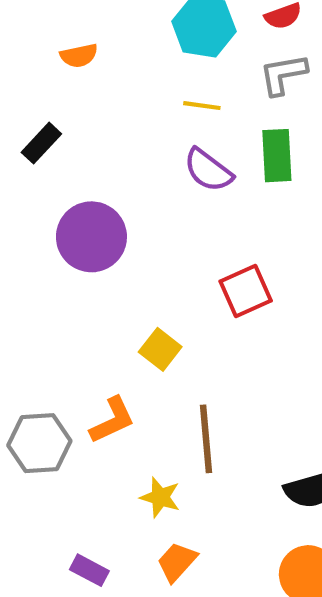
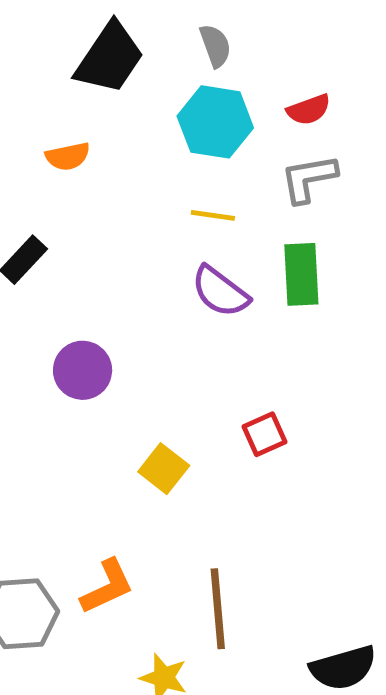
purple circle: (91, 237) -> (83, 370), size x0.7
red square: (246, 291) -> (264, 434), size x0.7
yellow square: (160, 349) -> (164, 469), moved

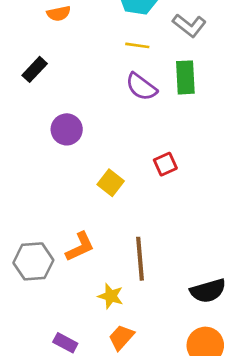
gray L-shape: (309, 178) -> (189, 25), turned -132

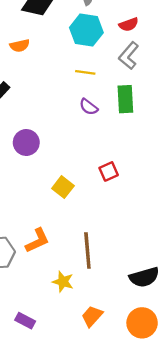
gray L-shape: (189, 25) -> (129, 56), turned 92
purple semicircle: (141, 87) -> (89, 107), size x0.7
orange trapezoid: (121, 337) -> (92, 316), moved

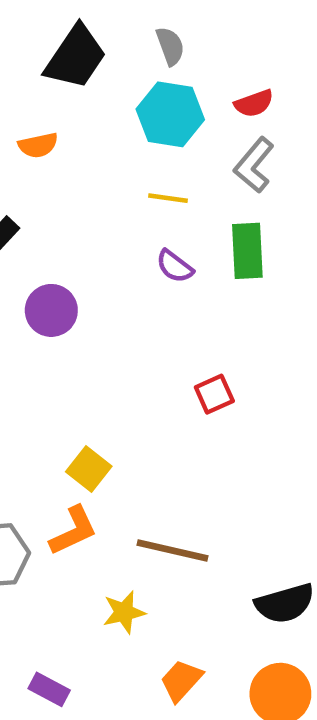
purple circle: (26, 142) -> (51, 310), moved
yellow square: (63, 187) -> (89, 469), moved
brown line: (87, 250) -> (172, 551), turned -72
yellow star: (63, 282) -> (124, 612), turned -30

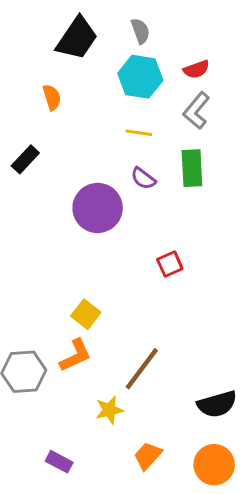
orange semicircle: (38, 145) -> (52, 97), turned -95
purple circle: (51, 310) -> (98, 208), moved, size x1.4
brown line: (172, 551) -> (142, 369), turned -66

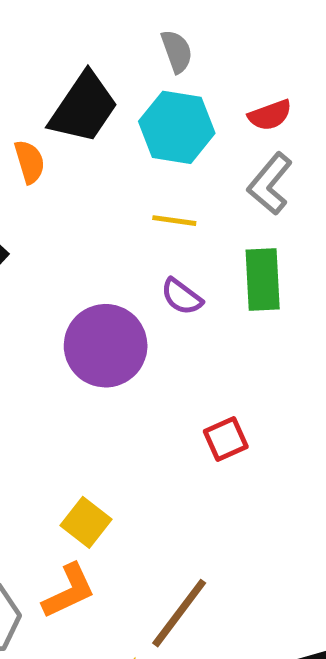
black trapezoid: (77, 38) -> (84, 108), moved

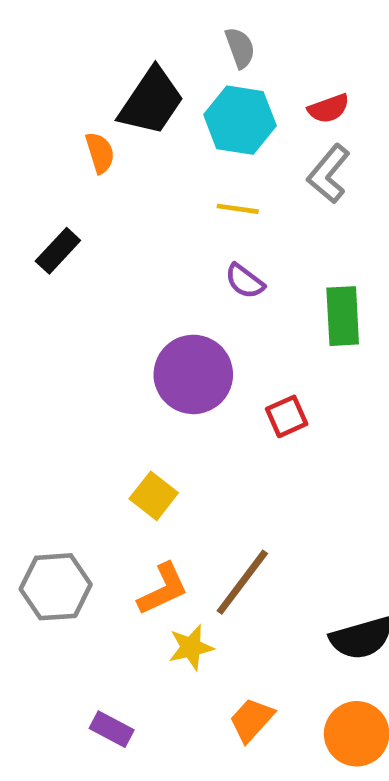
green rectangle: (263, 279) -> (343, 316), moved
purple circle: (106, 346) -> (193, 374), moved
orange L-shape: (69, 591) -> (163, 589), moved

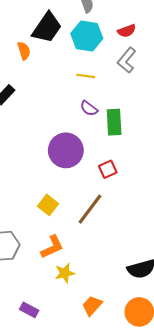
green rectangle: (343, 316) -> (114, 122), moved
brown line: (242, 582) -> (90, 209), moved

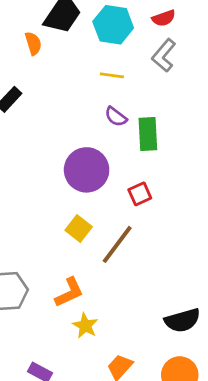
yellow square: (48, 205) -> (79, 228), moved
yellow star: (65, 273) -> (85, 326), turned -30

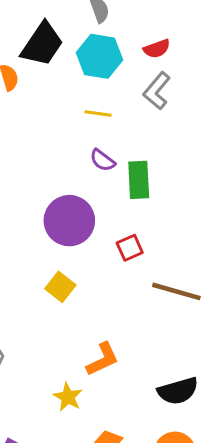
brown line: (117, 244) -> (176, 291), moved, turned 69
orange L-shape: (69, 292) -> (103, 359), moved

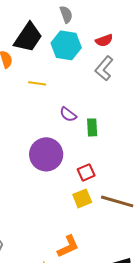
yellow line: (98, 114) -> (37, 83), moved
green rectangle: (139, 180) -> (92, 127), size x0.7
yellow square: (60, 287) -> (82, 198), moved, turned 30

